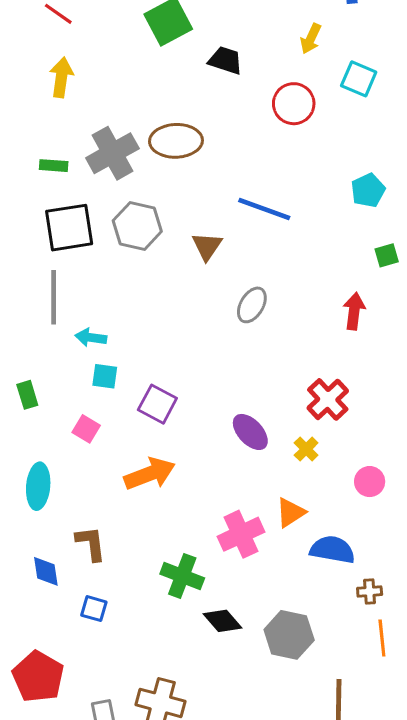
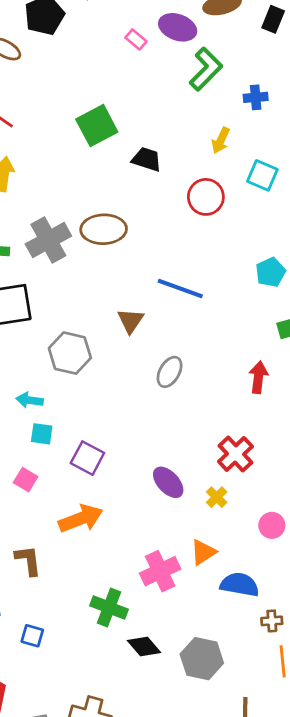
gray hexagon: (137, 226) -> (70, 353), moved
brown L-shape: (91, 543) -> (28, 560), moved

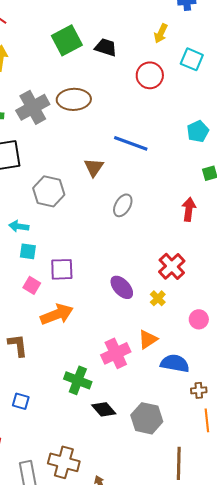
green square: (97, 126) -> (67, 40), moved
purple square: (87, 458) -> (62, 269), turned -30
pink square: (26, 480) -> (32, 285), moved

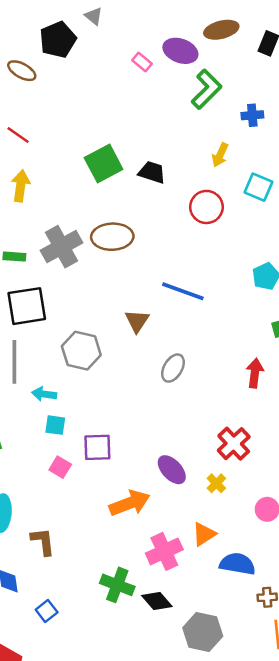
orange arrow: (57, 314) -> (130, 503), moved
blue square: (21, 401) -> (47, 611), turned 36
black diamond: (104, 409) -> (157, 601), moved

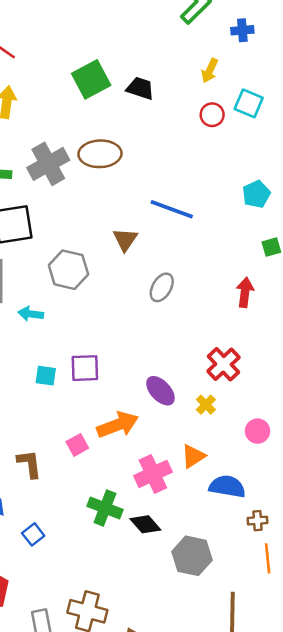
red circle: (206, 207) -> (212, 115), moved, size x0.7
cyan square: (55, 425) -> (46, 376), moved
pink square: (60, 467) -> (77, 445), moved, turned 30

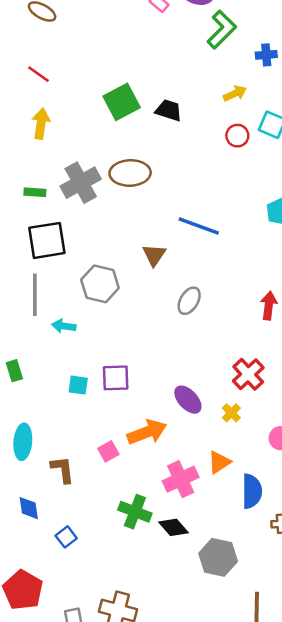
yellow arrow: (210, 71) -> (235, 93), turned -140
blue semicircle: (227, 487) -> (252, 491), turned 80

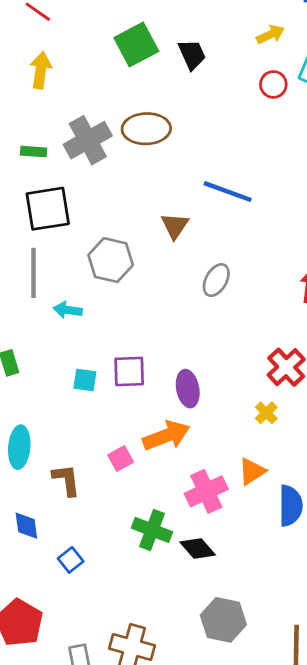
black trapezoid: (169, 110) -> (192, 54), turned 48
purple ellipse: (188, 400) -> (188, 389), moved, turned 32
gray hexagon: (218, 557) -> (223, 620), moved

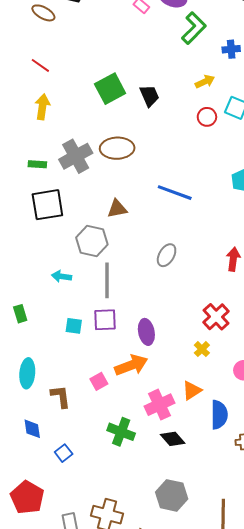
brown triangle: (175, 226) -> (117, 209), moved, turned 45
gray line: (34, 273) -> (107, 280), moved
black diamond: (198, 548) -> (173, 439), moved

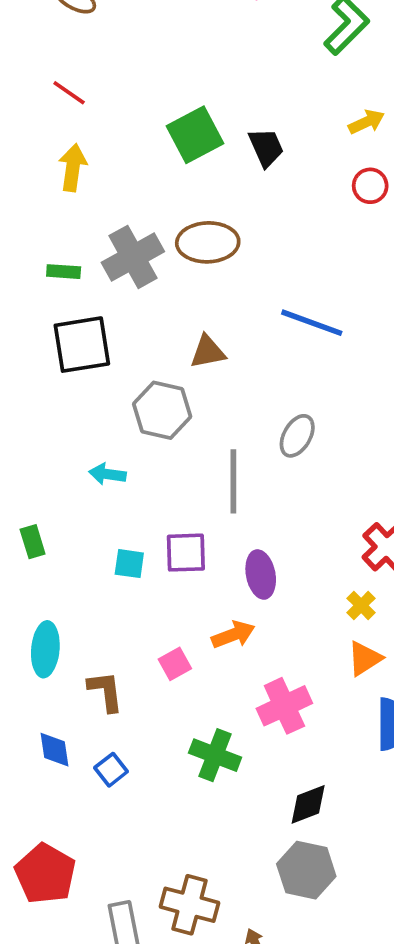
gray line: (107, 280) -> (233, 481), moved
orange arrow: (131, 365) -> (233, 635), size x0.7
orange triangle: (192, 390) -> (365, 658), moved
black diamond: (173, 439) -> (308, 804), moved, turned -70
blue square: (64, 453) -> (111, 770), moved

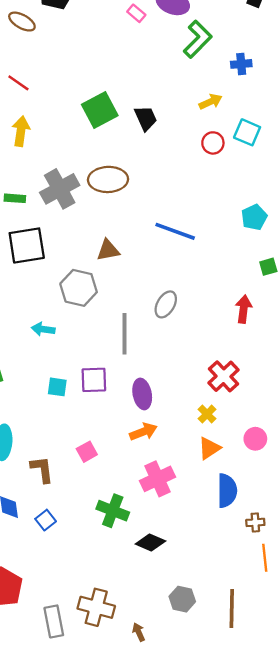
orange arrow: (233, 635) -> (143, 432), moved
black diamond: (308, 804) -> (150, 542), moved, turned 44
gray hexagon: (306, 870) -> (182, 599), moved, size x0.7

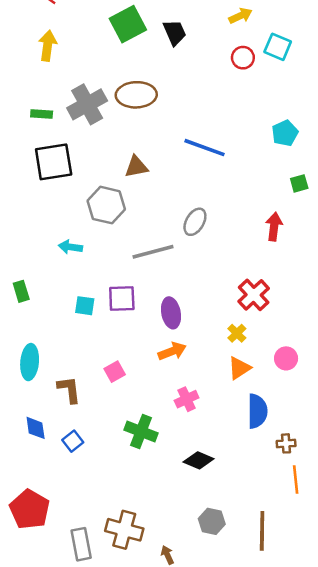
gray line: (125, 334) -> (153, 252), turned 75
pink cross: (158, 479) -> (187, 399), size x0.7
black diamond: (150, 542) -> (199, 460), moved

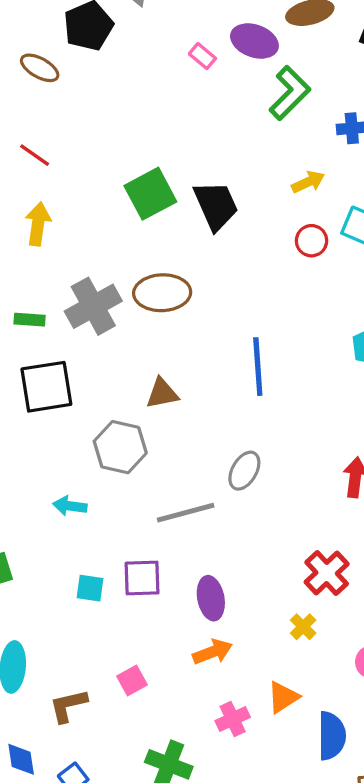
black trapezoid: (175, 32) -> (216, 205), size x1.4
blue line: (205, 148) -> (258, 367), turned 66
orange triangle: (239, 368) -> (283, 697), moved
brown L-shape: (69, 390) -> (68, 706), turned -96

